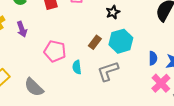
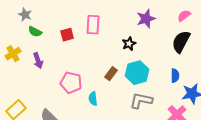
blue semicircle: (153, 58) -> (175, 76), moved
gray L-shape: (108, 71) -> (141, 101), moved, turned 30

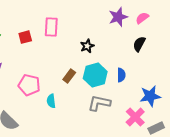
purple star: (146, 19) -> (118, 17), moved
black semicircle: (181, 42) -> (139, 44), size x0.7
blue semicircle: (175, 76) -> (121, 75), moved

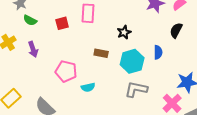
blue semicircle: (121, 75) -> (158, 52), moved
brown rectangle: (69, 76) -> (101, 53), moved, turned 64
cyan semicircle: (51, 101) -> (88, 87), turned -96

